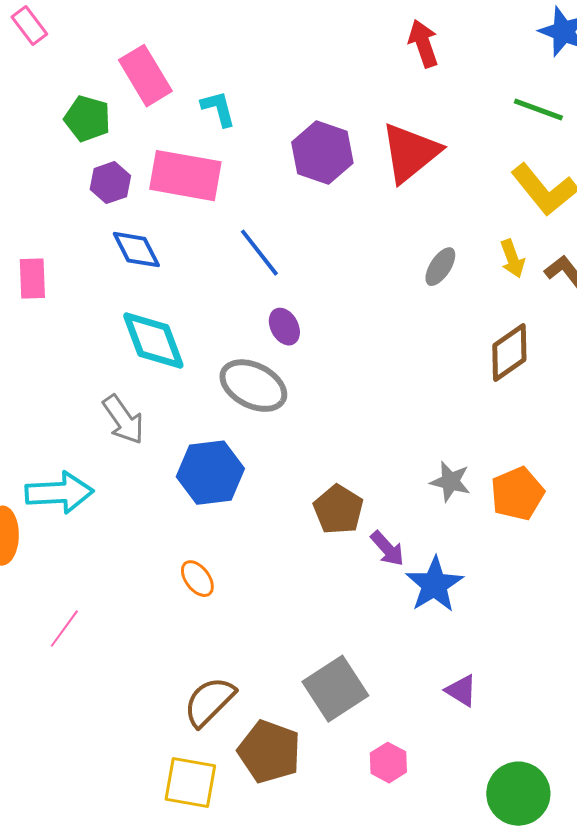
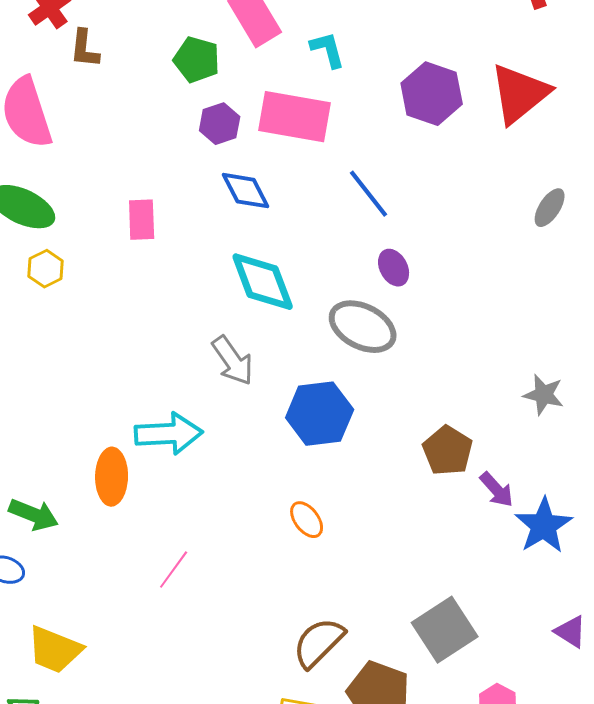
gray star: (450, 482) -> (544, 395), moved

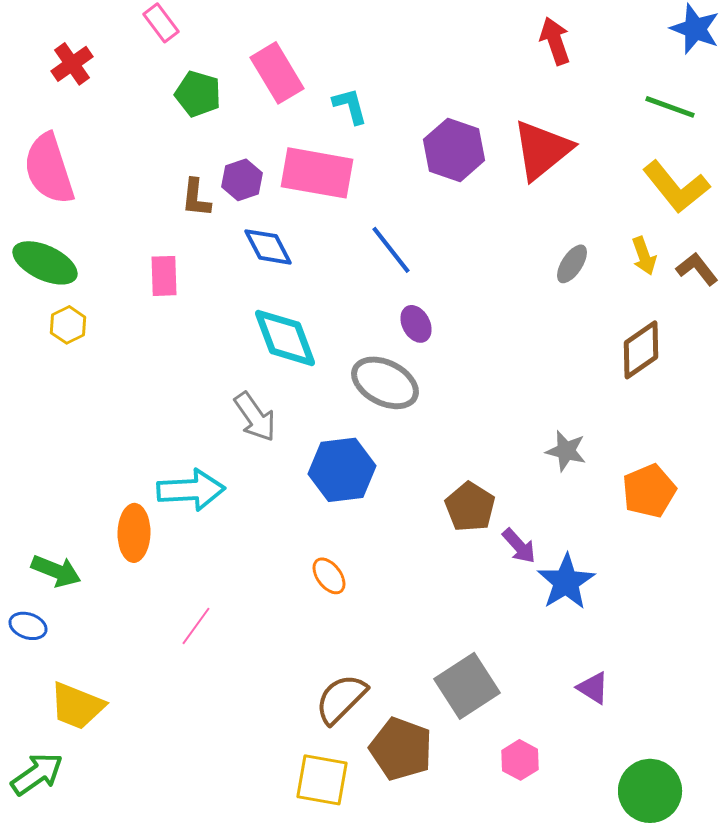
brown L-shape: (85, 49) -> (196, 198), moved
green pentagon: (197, 60) -> (198, 94), moved

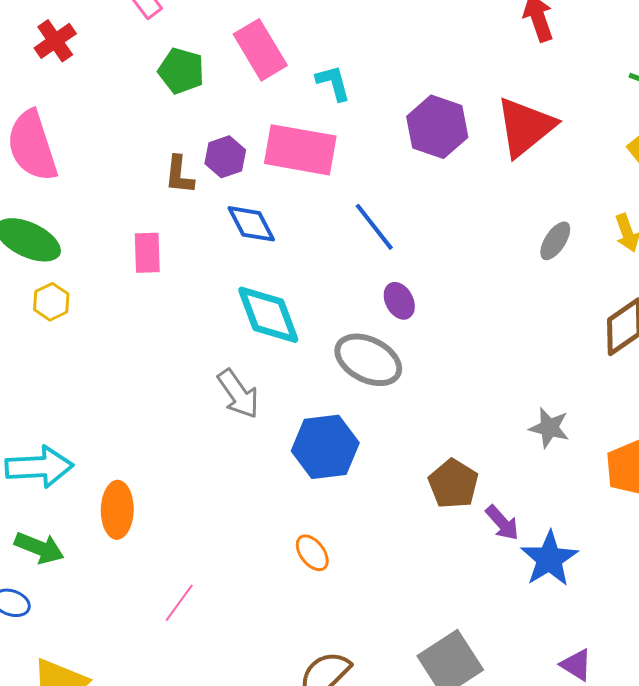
cyan arrow: (191, 490) -> (39, 467), moved

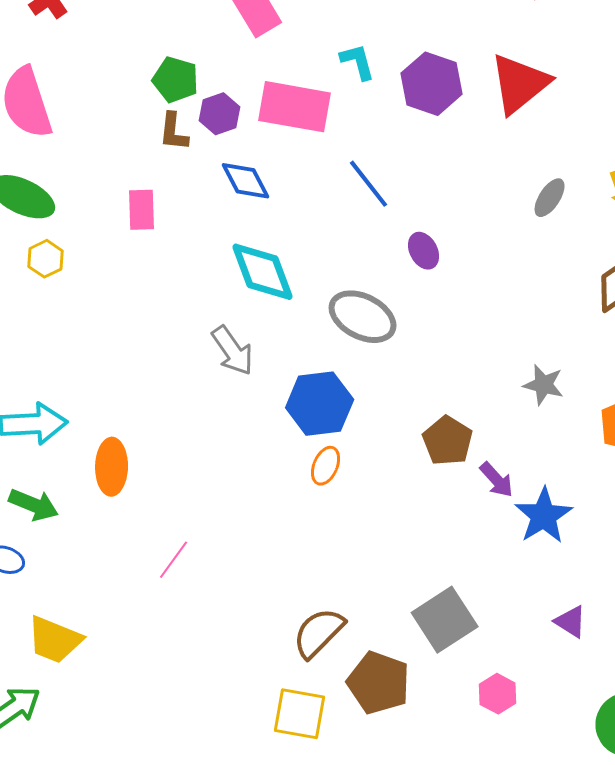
green pentagon: (181, 71) -> (176, 80), moved
cyan L-shape: (333, 83) -> (358, 62), moved
purple ellipse: (399, 301) -> (424, 251), moved
orange ellipse: (312, 553) -> (326, 466), moved, turned 60

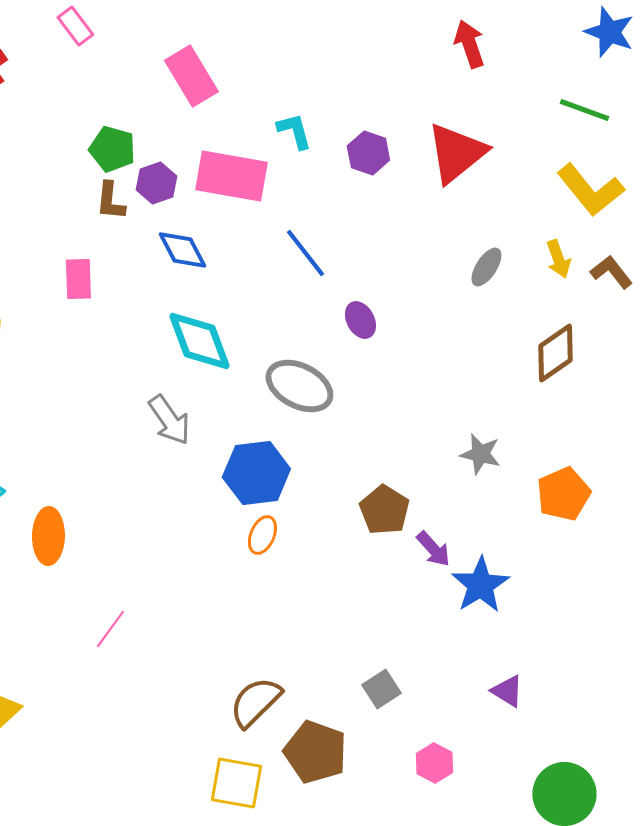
purple hexagon: (432, 84) -> (368, 153), size x0.7
gray square: (445, 620) -> (381, 689), size x0.6

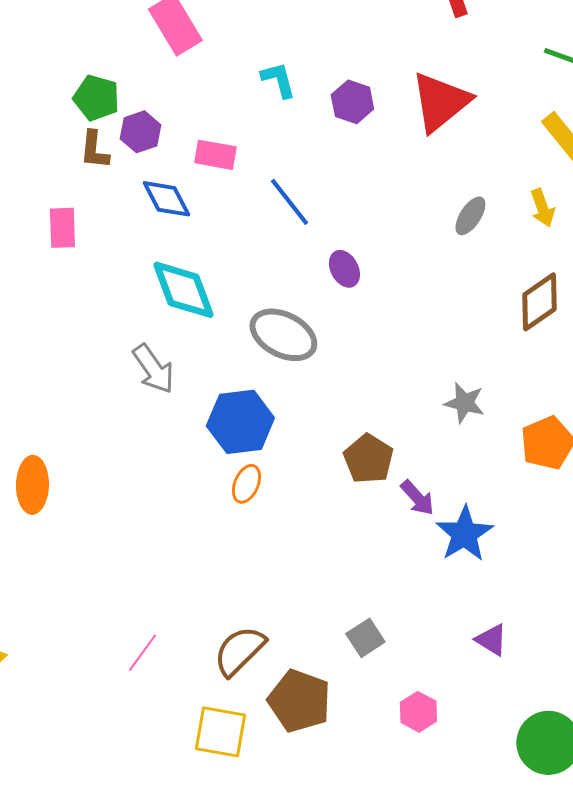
pink rectangle: (231, 176) -> (215, 155), moved, size x0.6
pink line: (110, 629) -> (142, 653), moved

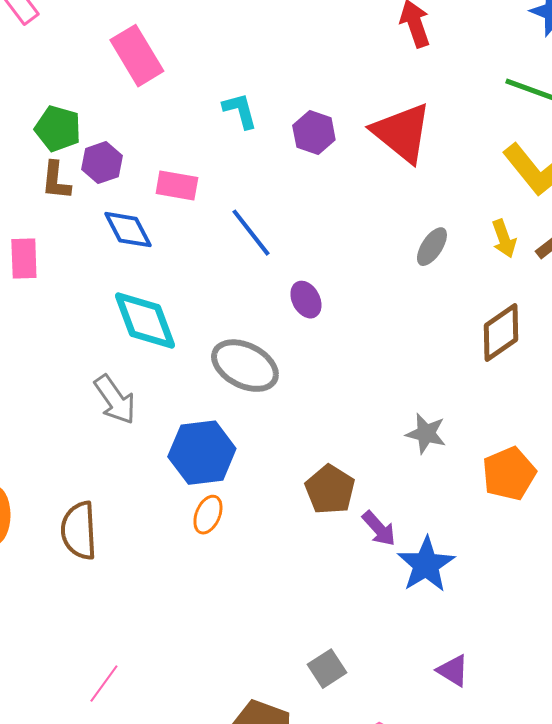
red triangle: (440, 102) -> (402, 133), turned -42
brown semicircle: (239, 651) -> (79, 531), moved, turned -48

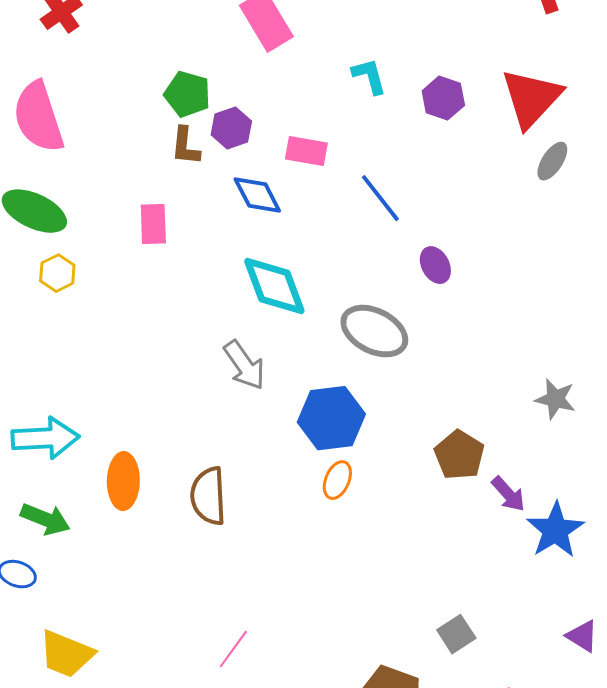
red triangle: (402, 133) -> (531, 98), turned 34
gray ellipse: (432, 247) -> (552, 161), moved

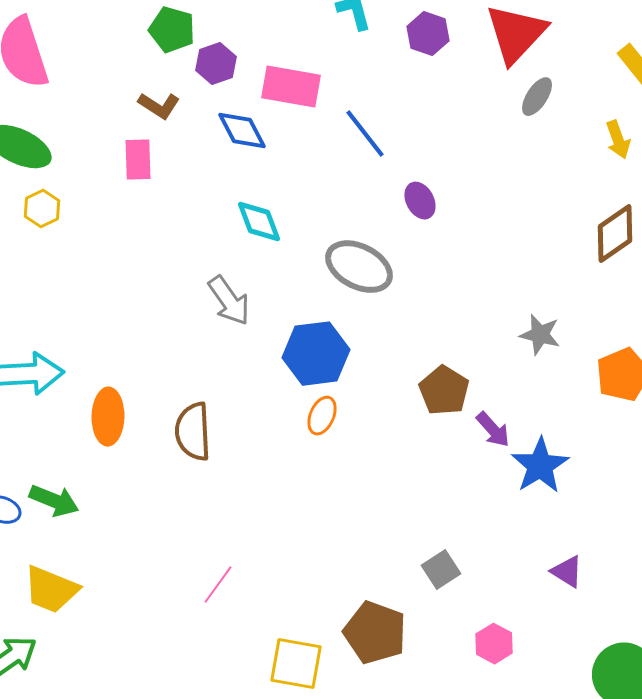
brown L-shape: (185, 146) -> (159, 106), moved, turned -63
pink rectangle: (306, 151) -> (291, 87), size x1.4
cyan diamond: (274, 286) -> (259, 222), size x0.7
green arrow: (45, 519) -> (54, 501), moved

